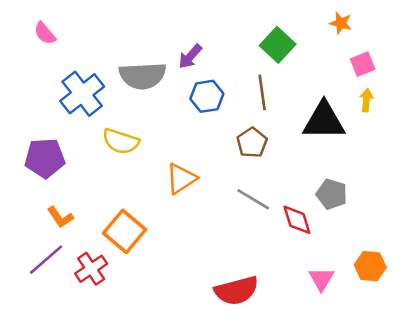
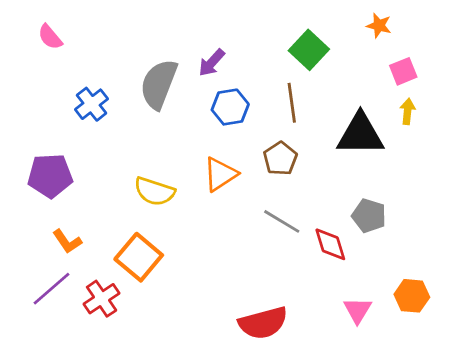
gray semicircle: (143, 76) -> (159, 84), turned 114
blue cross: (82, 94) -> (92, 104), size x0.7
yellow semicircle: (121, 141) -> (154, 191), moved
orange triangle: (181, 179) -> (220, 174), moved

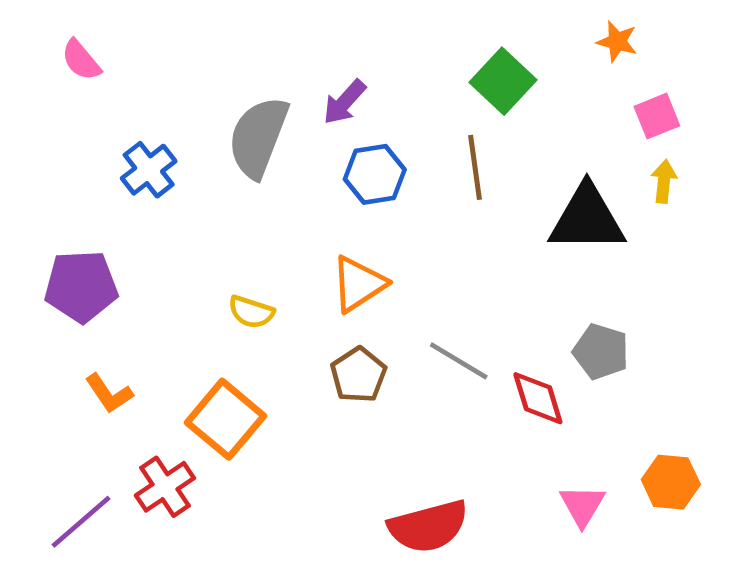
brown pentagon: (280, 159) -> (358, 375), moved
yellow semicircle: (154, 191) -> (251, 312), size x0.7
purple line: (51, 289) -> (81, 522), moved

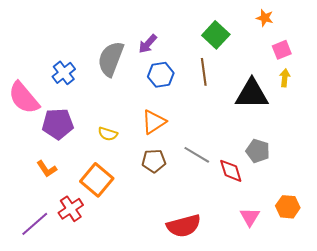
pink semicircle: (81, 60) -> (24, 98), moved, size x1.8
purple pentagon: (81, 286) -> (58, 124), moved
brown pentagon: (358, 375) -> (154, 161), turned 30

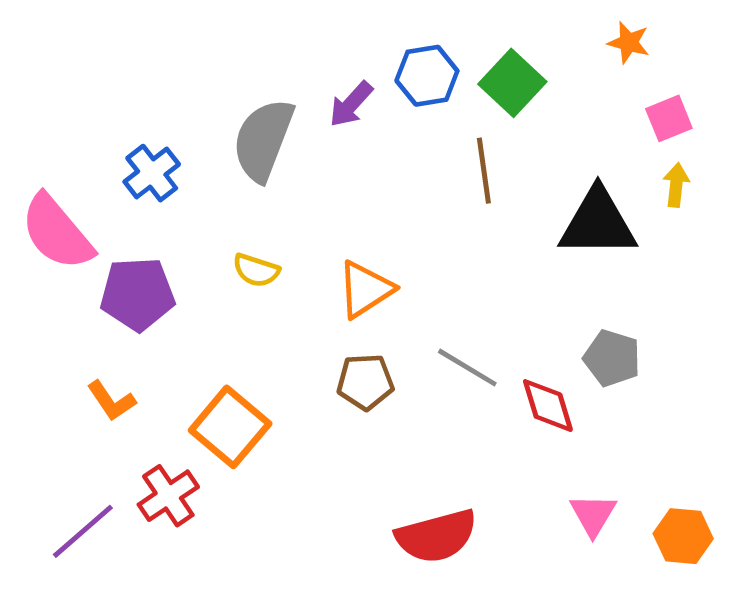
blue hexagon: (161, 75) -> (427, 76), moved
yellow semicircle: (108, 134) -> (256, 270), moved
orange hexagon: (288, 207) -> (683, 536), moved

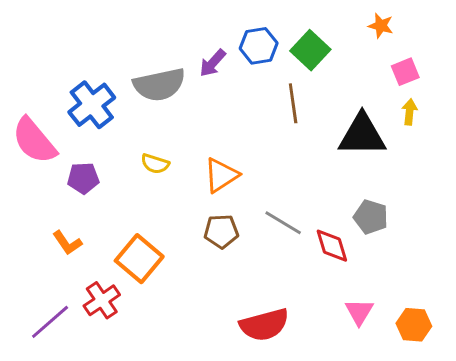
gray semicircle: (263, 140) -> (159, 85), turned -123
blue cross: (152, 173) -> (92, 105), size x1.4
purple pentagon: (137, 294) -> (83, 178), size x0.7

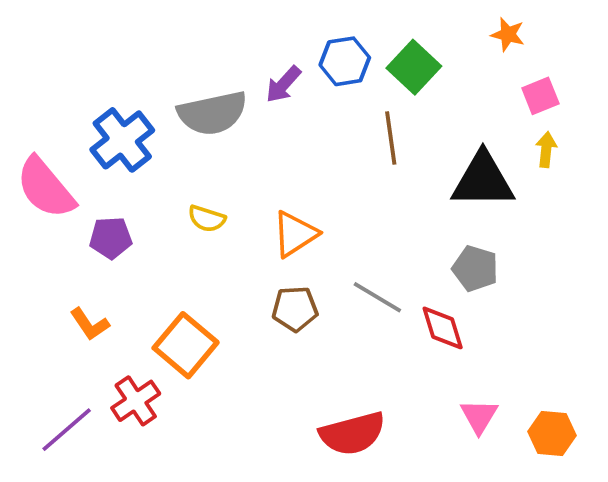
gray pentagon: (371, 217) -> (475, 268), moved

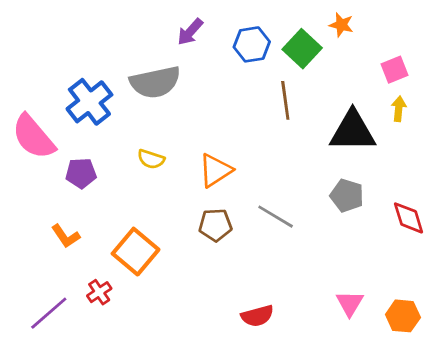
orange star: (508, 34) -> (341, 25), moved
purple arrow: (283, 84) -> (190, 32), moved
red diamond: (443, 328) -> (409, 218), moved
red cross: (136, 401) -> (99, 292), size x0.7
red semicircle: (352, 433) -> (257, 316), size x0.7

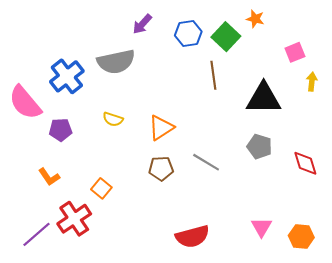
yellow arrow: (399, 109) -> (312, 82), moved
orange square: (136, 252) -> (101, 188), size x0.6
red cross: (99, 292) -> (74, 219), size x1.8
red semicircle: (257, 316) -> (192, 236), size x1.4

